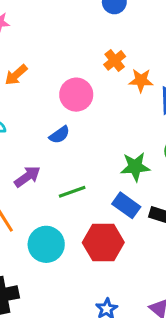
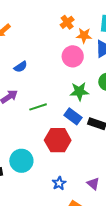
pink circle: (76, 95) -> (73, 56), moved
blue semicircle: (59, 135) -> (21, 67), moved
cyan circle: (46, 244) -> (21, 161), moved

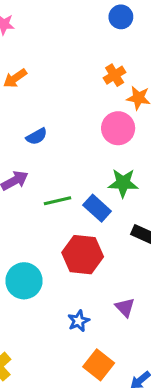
blue rectangle: (73, 116) -> (97, 208), moved
purple triangle: (93, 184) -> (125, 307), moved

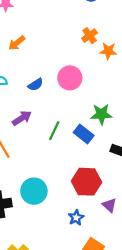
pink circle: (118, 128) -> (70, 78), moved
green line: (58, 201) -> (54, 131), turned -48
red hexagon: (83, 255) -> (86, 182), moved

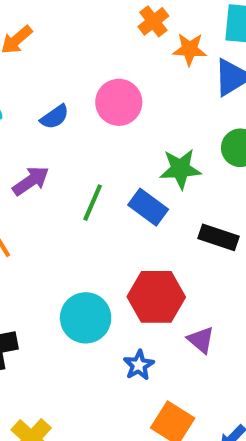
cyan circle: (34, 191) -> (86, 318), moved

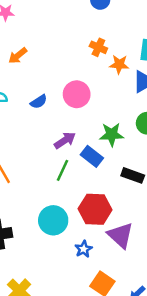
orange cross: (153, 21) -> (98, 47), turned -30
purple arrow: (31, 181) -> (65, 140), moved
green line: (93, 203) -> (63, 170), moved
purple triangle: (201, 340) -> (120, 235), size x1.6

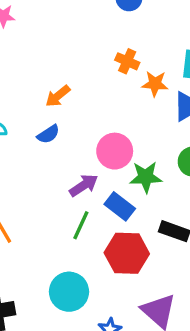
orange arrow: (18, 56) -> (58, 96), moved
pink circle: (77, 94) -> (115, 151), moved
red hexagon: (95, 209) -> (127, 253), moved

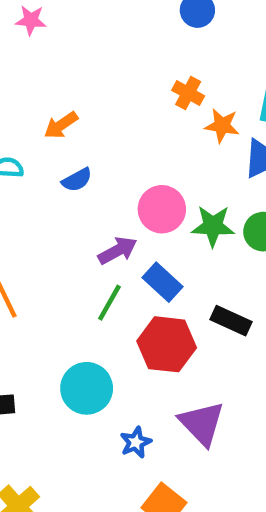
orange arrow: (58, 96) -> (61, 125), moved
green star: (146, 177) -> (213, 226), moved

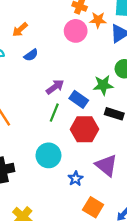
pink circle: (162, 209) -> (76, 31), moved
green star: (213, 226) -> (103, 85), moved

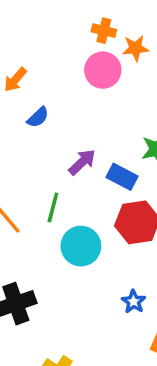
green line: (54, 113) -> (53, 207), moved
cyan circle: (48, 155) -> (81, 246), moved

